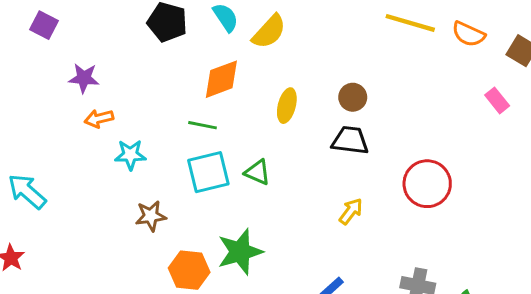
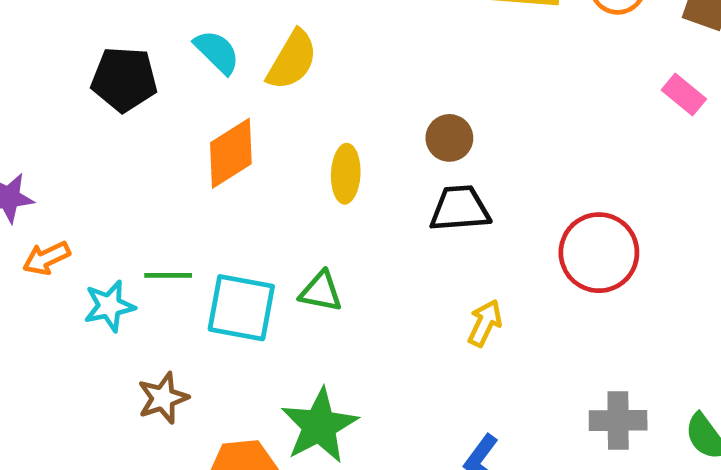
green line: (203, 125) -> (168, 275), moved
cyan square: (208, 172) -> (241, 308), turned 36

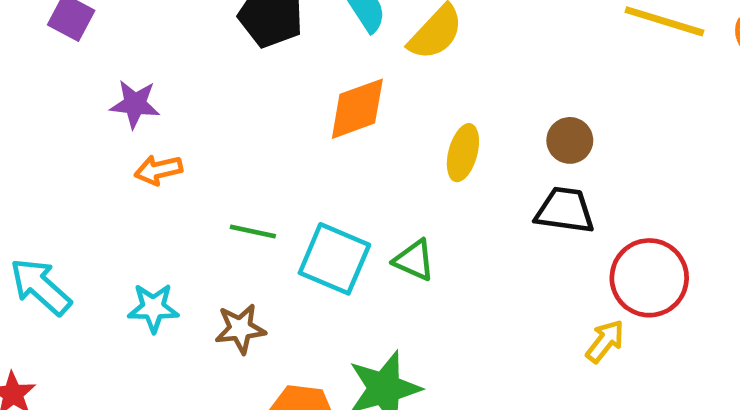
red circle: (599, 253) -> (649, 278), moved
green line: (168, 275) -> (253, 231), moved
cyan star: (109, 306) -> (153, 308), moved
yellow arrow: (485, 323) -> (605, 341), moved

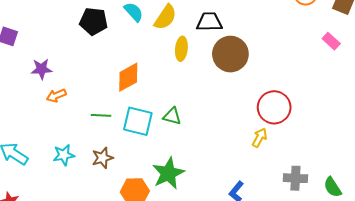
orange diamond: (357, 109) -> (128, 77), moved
brown circle: (570, 140) -> (230, 54), size x1.8
yellow ellipse: (463, 153) -> (181, 49), moved
black trapezoid: (565, 210) -> (209, 22), moved

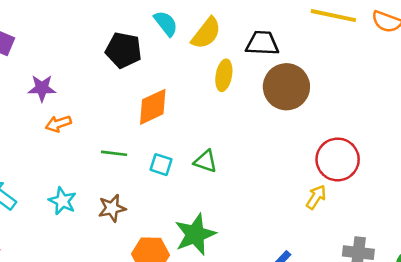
black pentagon: (94, 21) -> (124, 50), moved
cyan square: (138, 121) -> (161, 165), size x0.6
cyan star: (64, 155) -> (62, 201), turned 30

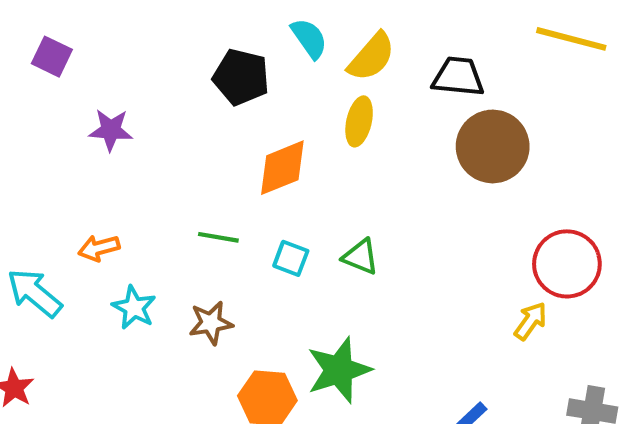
yellow ellipse: (224, 75) -> (359, 121), moved
orange arrow: (58, 124) -> (99, 248), moved

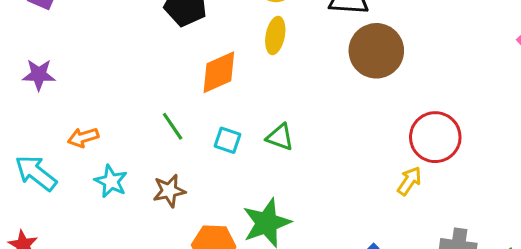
purple star: (111, 130) -> (39, 75), moved
green line: (218, 237) -> (173, 126), turned 48

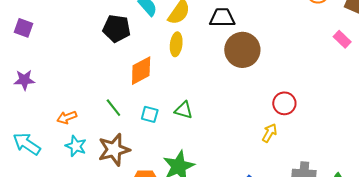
orange arrow: (83, 137) -> (67, 117), moved
red circle: (435, 137) -> (284, 103), size x0.7
brown star: (169, 191) -> (114, 150), size x1.5

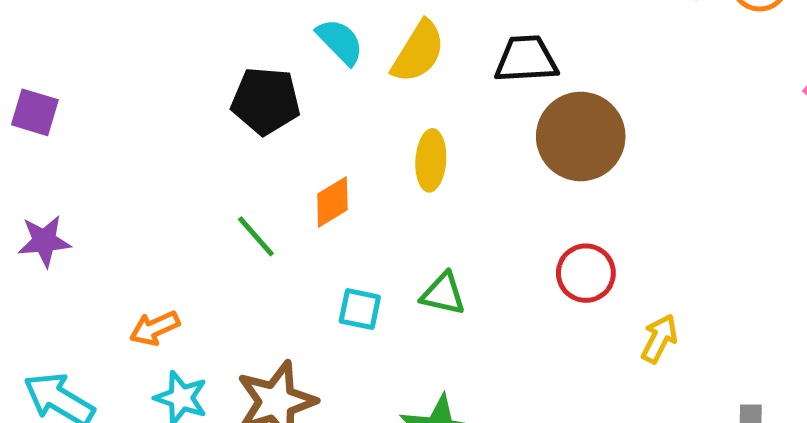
yellow ellipse: (176, 44) -> (431, 160), moved
orange diamond: (141, 71) -> (332, 202), size x0.7
red circle: (284, 103) -> (586, 273), moved
green line: (113, 108) -> (256, 236), moved

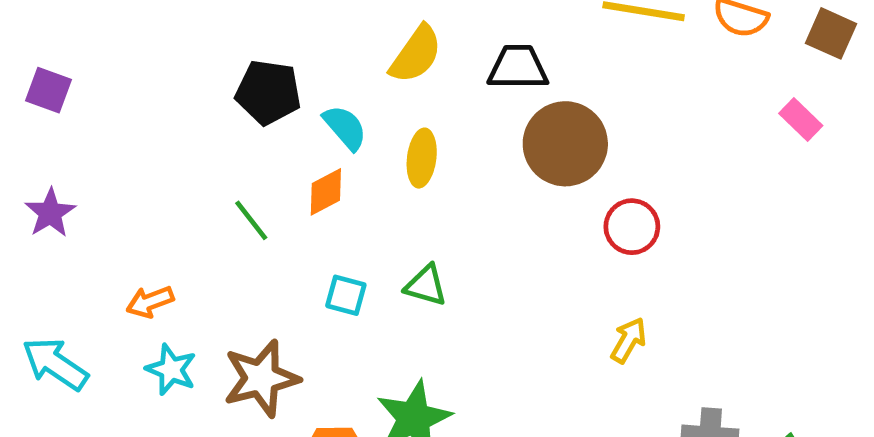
cyan semicircle: (340, 42) -> (345, 127), moved
purple star: (44, 241) -> (50, 213), turned -30
red circle: (586, 273) -> (632, 227), moved

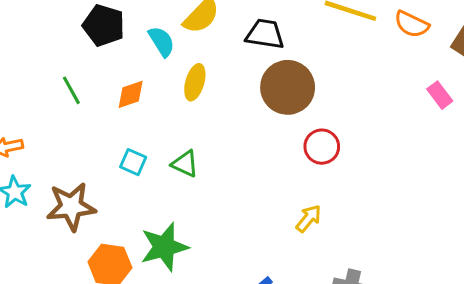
cyan semicircle: (345, 127) -> (162, 41), moved
green line: (251, 220) -> (71, 90), moved

